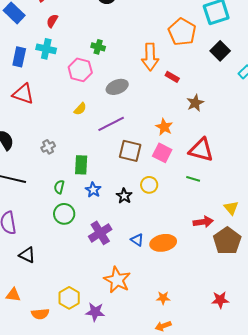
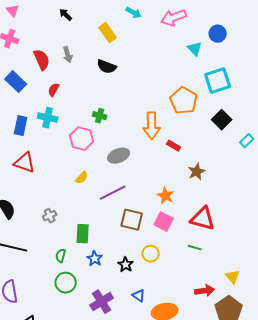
blue triangle: (137, 240) -> (139, 296), moved

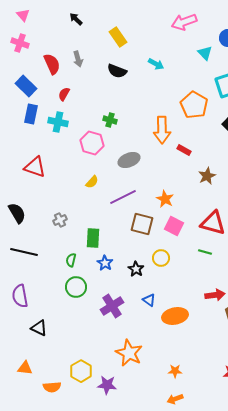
cyan arrow: (134, 13) -> (156, 64), moved
blue rectangle: (21, 126) -> (31, 114), moved
orange star: (166, 196) -> (165, 199), moved

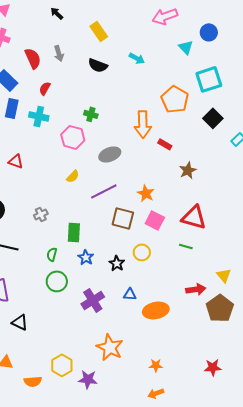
red triangle: (35, 167) -> (16, 161), size x0.7
blue triangle: (149, 300) -> (130, 294), turned -32

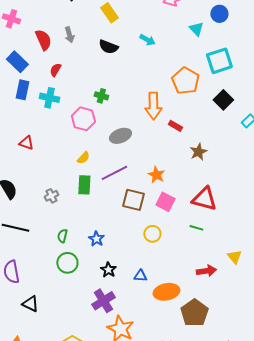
green rectangle: (74, 232) -> (84, 185), moved
black star: (117, 263) -> (108, 270), moved
purple cross: (93, 300) -> (103, 301), moved
brown pentagon: (220, 308) -> (194, 313), moved

